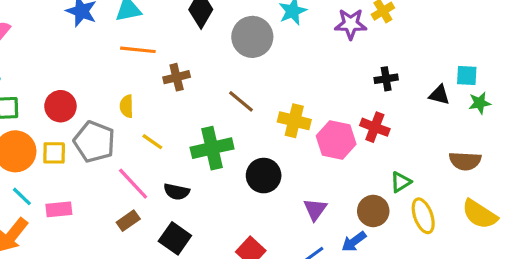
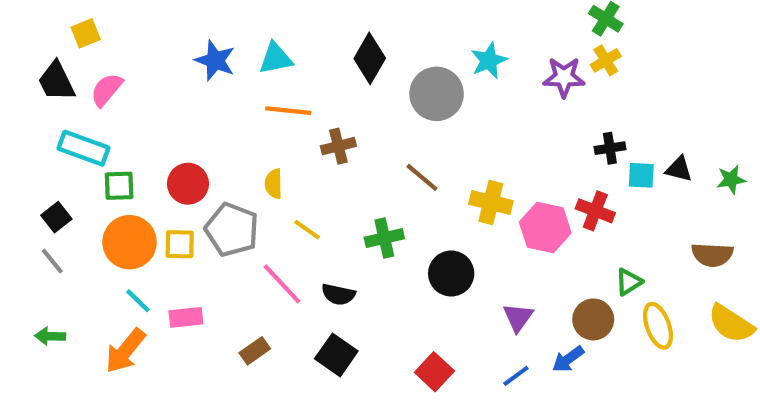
cyan square: (467, 76) -> (641, 175), moved
green cross: (212, 148) -> (384, 238), size x0.7
brown rectangle: (128, 221) -> (255, 351), moved

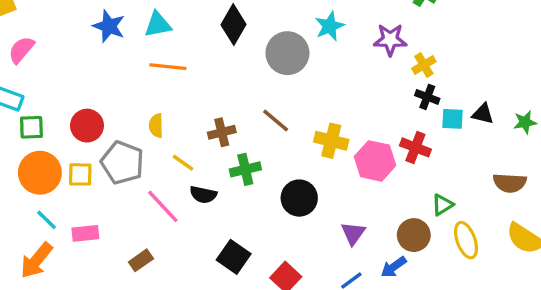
yellow cross: (606, 60) -> (424, 65), moved
brown cross: (338, 146) -> (222, 132), moved
black cross: (610, 148) -> (427, 97), turned 30
black semicircle: (338, 294) -> (203, 195), moved
black square: (336, 355) -> (234, 257), moved

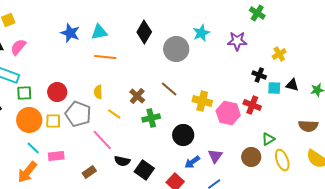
yellow cross: (424, 65) -> (279, 54), moved
brown cross: (222, 132) -> (137, 96), turned -35
black semicircle: (203, 195) -> (122, 161), moved
blue arrow: (394, 267) -> (192, 162), moved

